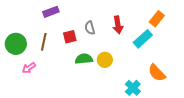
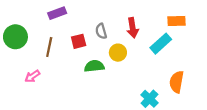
orange rectangle: (157, 19) -> (177, 21), turned 49
green circle: (16, 44) -> (15, 37), moved
yellow circle: (105, 60) -> (118, 53), moved
orange semicircle: (157, 73) -> (177, 82), turned 54

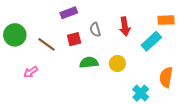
purple rectangle: (57, 13) -> (69, 13), moved
brown line: (49, 47) -> (47, 44), turned -66
yellow circle: (118, 53) -> (117, 63), moved

